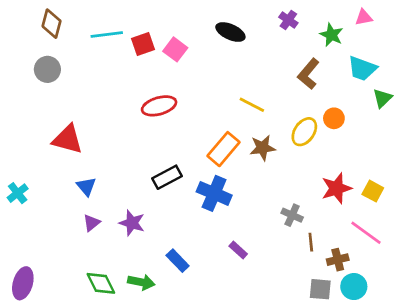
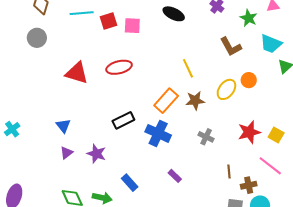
pink square: (175, 49) -> (132, 26), turned -36
brown L-shape: (308, 74) -> (231, 47), turned -70
yellow line: (252, 105) -> (188, 68), turned 36
red triangle: (67, 139) -> (77, 73), moved
gray cross: (292, 215) -> (206, 137), moved

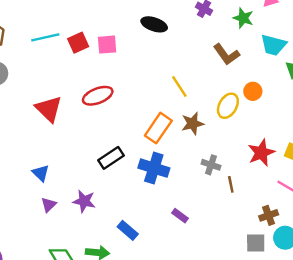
red triangle: (77, 73) -> (49, 109), turned 35
brown line: (229, 172) -> (231, 184), moved

